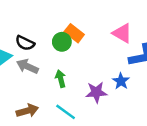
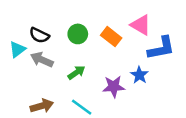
orange rectangle: (74, 33) -> (111, 37), moved
green arrow: (61, 79) -> (76, 72), turned 70

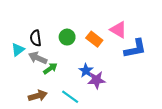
black semicircle: (39, 35) -> (36, 38), turned 56
green arrow: (76, 72) -> (50, 68), moved
blue star: (139, 75) -> (86, 71), moved

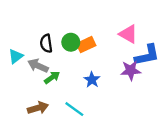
black semicircle: (36, 38) -> (46, 43), moved
orange rectangle: (94, 39) -> (86, 45), moved, turned -63
purple star: (96, 80) -> (131, 70), moved

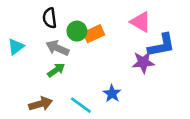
black semicircle: (46, 43) -> (50, 18), moved
gray arrow: (38, 66) -> (57, 48), moved
blue star: (92, 80) -> (112, 93), moved

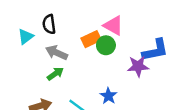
pink triangle: (141, 22) -> (113, 26), moved
green circle: (77, 31) -> (106, 45), moved
cyan triangle: (16, 47) -> (26, 37), moved

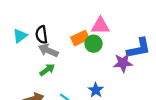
black semicircle: (49, 24) -> (42, 35), moved
pink triangle: (113, 26) -> (100, 26), turned -30

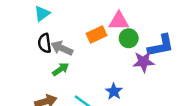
black semicircle: (42, 35) -> (45, 43), moved
cyan triangle: (20, 36) -> (42, 14), moved
green circle: (94, 44) -> (129, 38), moved

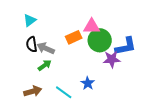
green circle: (129, 38) -> (100, 40), size x1.5

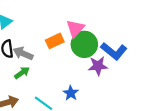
pink triangle: (92, 26) -> (75, 28), turned -48
blue L-shape: (126, 46) -> (114, 51), turned 50

